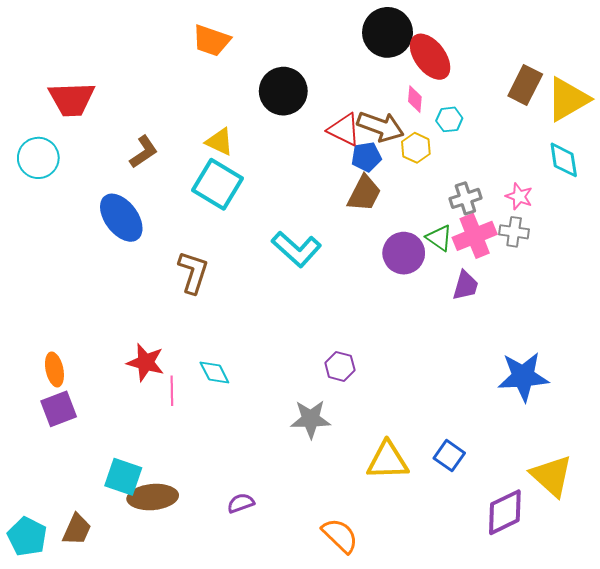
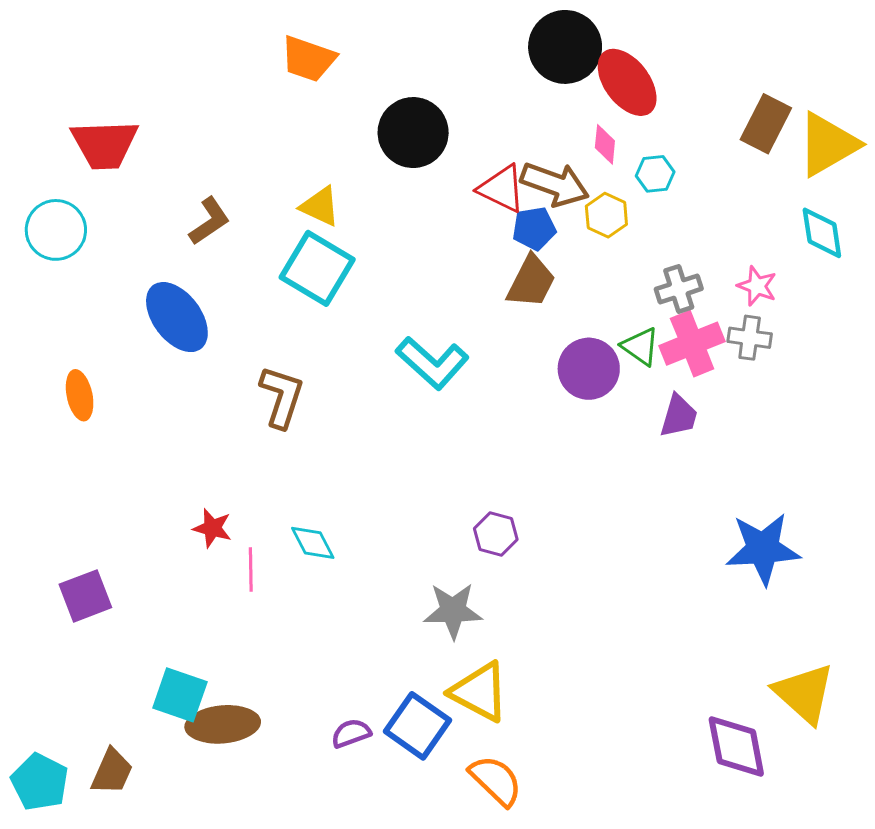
red star: (146, 362) -> (212, 528), size x0.7
orange ellipse: (54, 369) -> (80, 395), moved
blue square: (449, 456) -> (418, 726), moved, size x1.4
yellow triangle: (388, 461) -> (480, 692), moved, turned 30
purple diamond: (505, 512) -> (736, 747), turned -75

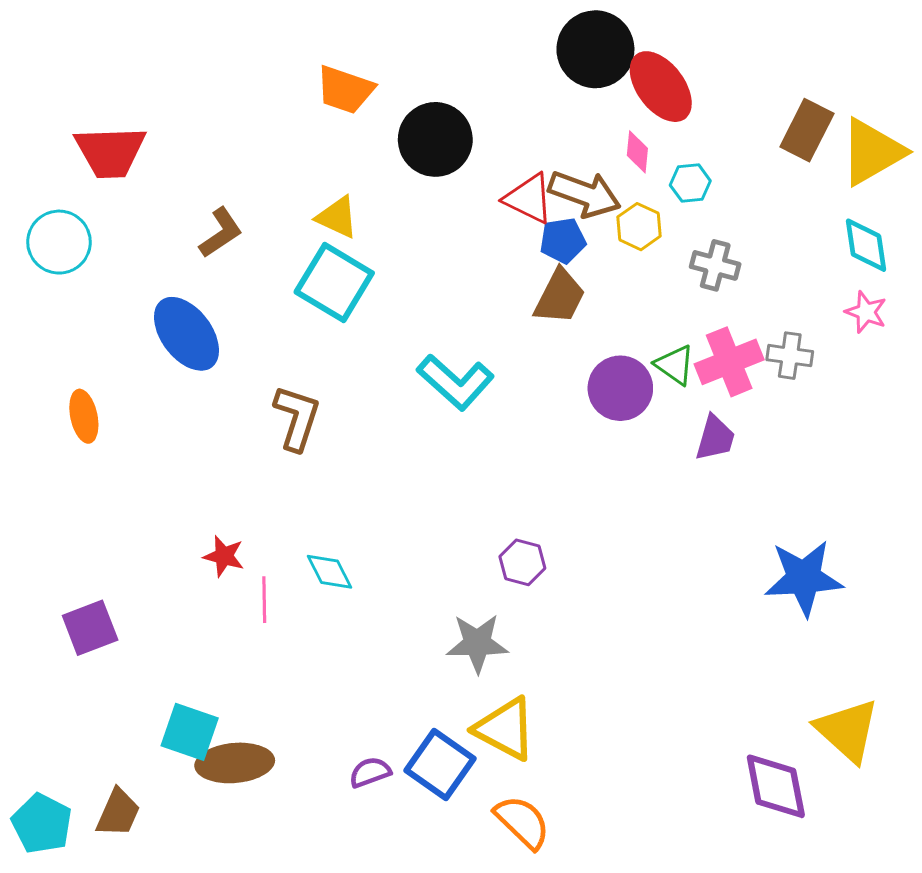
orange trapezoid: (308, 59) -> (345, 90), moved
pink star: (757, 286) -> (866, 312), moved
gray cross: (679, 289) -> (715, 265), moved, turned 33

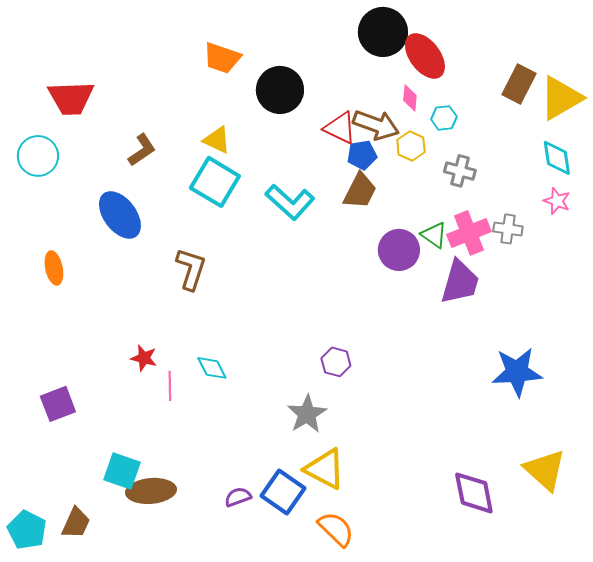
cyan L-shape: (455, 382) -> (290, 202), moved
purple trapezoid: (715, 438) -> (460, 282), size x1.5
gray star: (477, 643) -> (307, 414), turned -30
purple diamond: (776, 786) -> (474, 493), moved

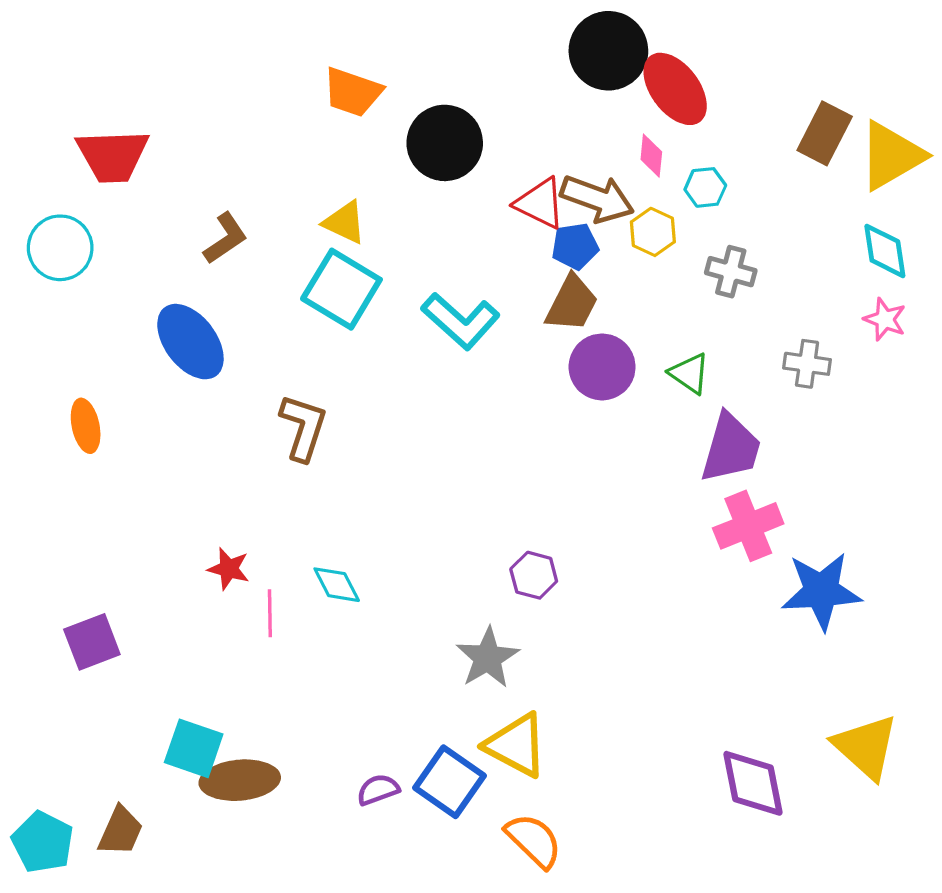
pink cross: (469, 233) -> (748, 526), moved
purple circle: (399, 250) -> (602, 367), moved

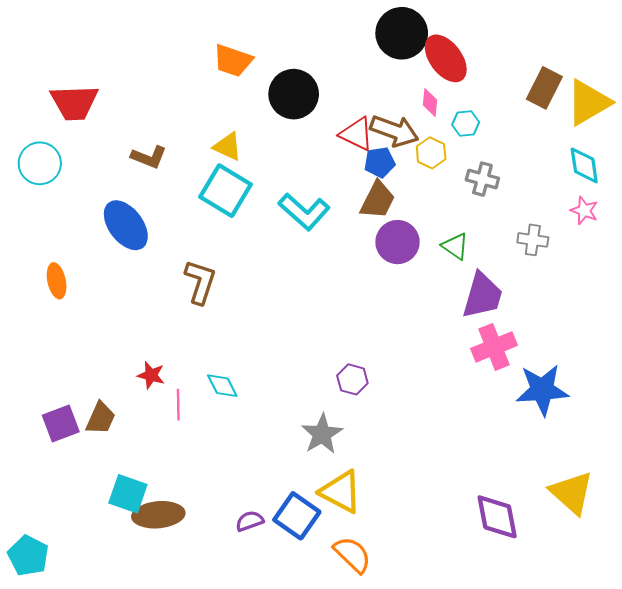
brown L-shape: (225, 238) -> (149, 157), turned 56
brown trapezoid: (121, 831) -> (101, 418), moved

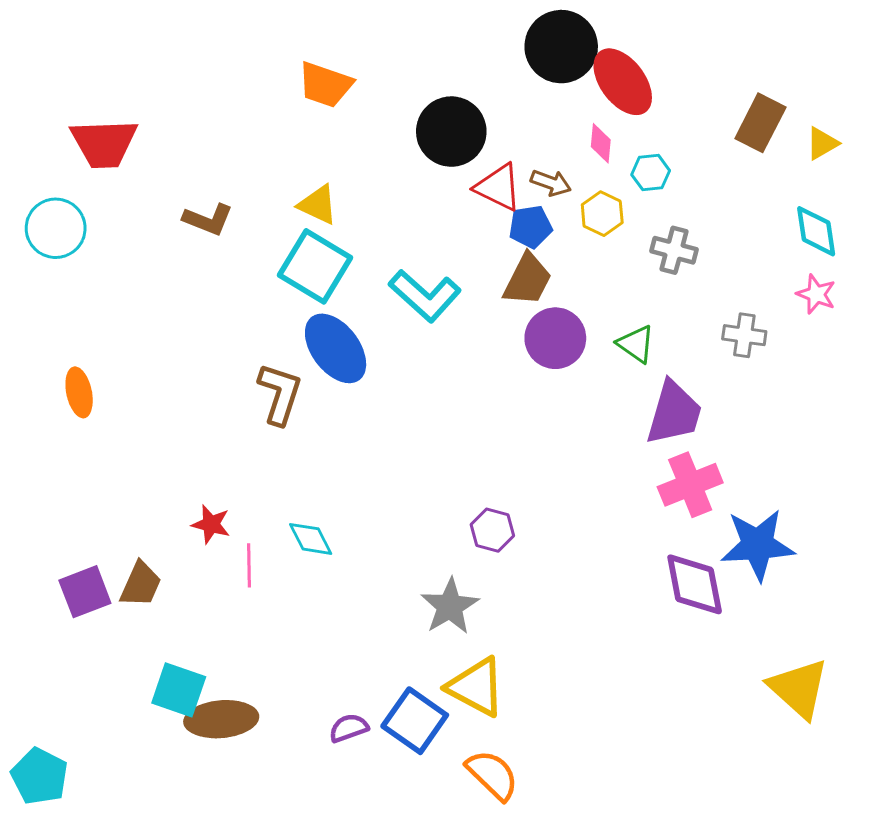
black circle: (294, 94) -> (451, 132), moved
yellow triangle: (588, 102) -> (822, 143), size x0.5
brown arrow: (394, 131) -> (551, 183), size x0.6
blue ellipse: (126, 225) -> (336, 348), moved
purple diamond: (497, 517) -> (695, 584), moved

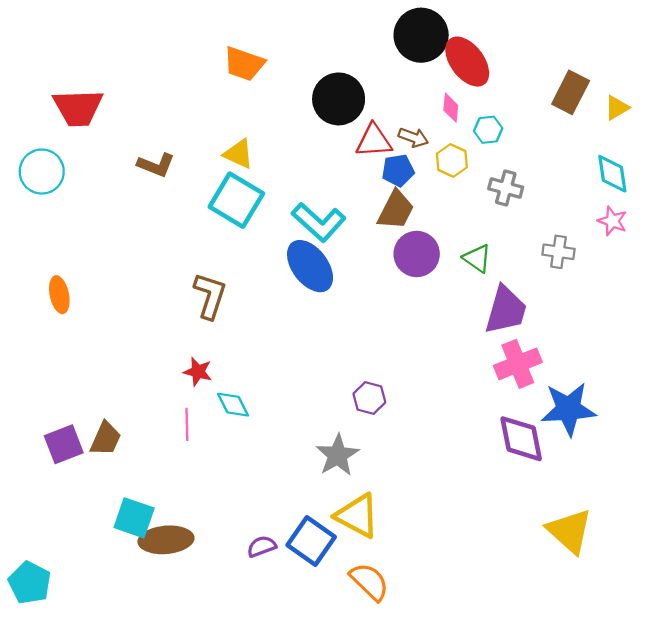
red triangle: (498, 187) -> (374, 141), turned -30
blue ellipse: (336, 348) -> (310, 266), moved
red star: (211, 524) -> (198, 372), moved
yellow triangle: (799, 688) -> (569, 531), moved

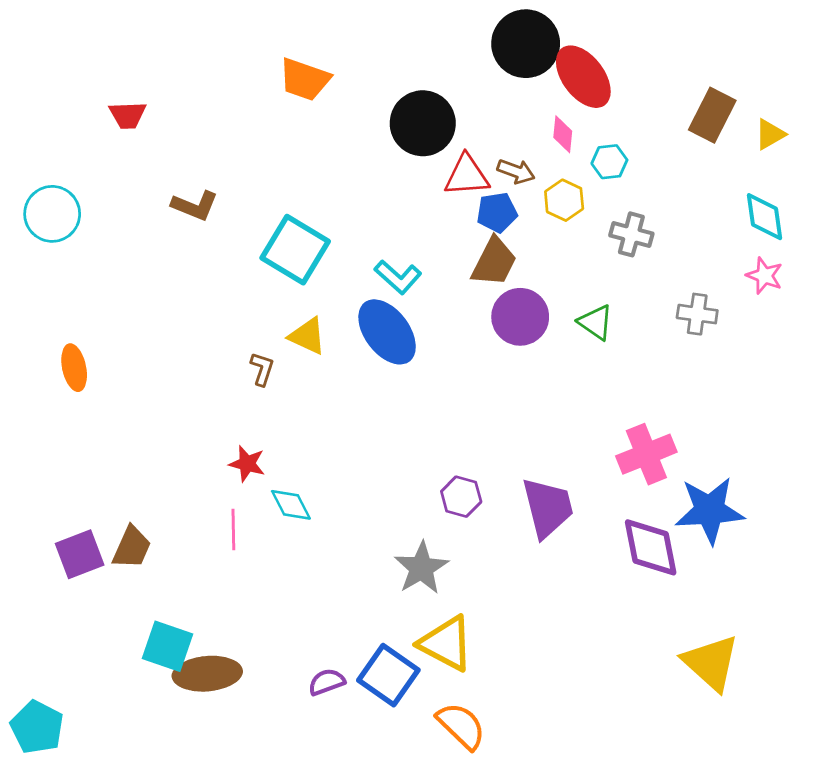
red trapezoid: (78, 108) -> (128, 115), moved, size x0.6
yellow triangle: (239, 154) -> (307, 336), moved
cyan L-shape: (319, 222) -> (398, 277), size x0.7
brown L-shape: (210, 296) -> (262, 369), size x0.6
purple trapezoid: (506, 310) -> (548, 508), moved, turned -30

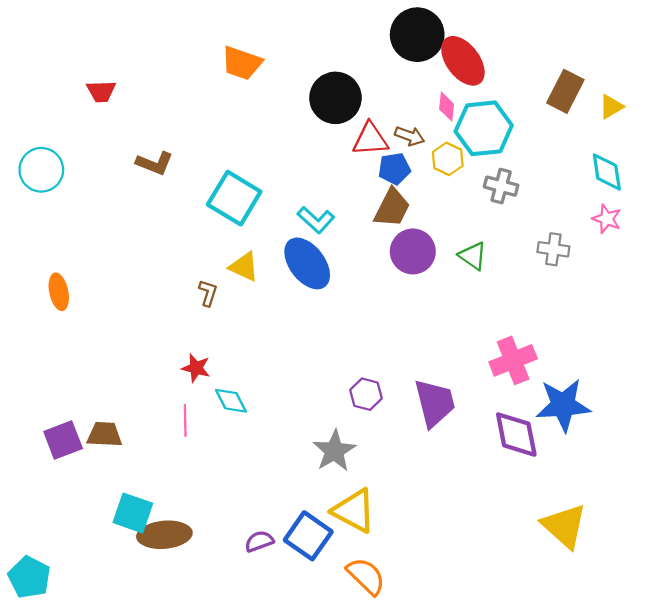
cyan hexagon: (609, 162) -> (484, 128), size x2.0
brown trapezoid: (132, 547) -> (105, 435), turned -111

